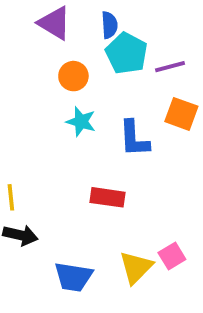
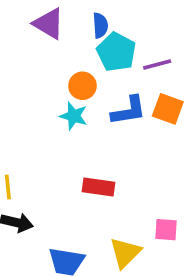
orange circle: (73, 76) -> (83, 86), moved
blue L-shape: (134, 139) -> (129, 111), moved, turned -96
pink square: (172, 256) -> (166, 230), moved, turned 35

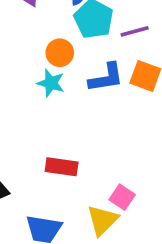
red rectangle: (98, 187) -> (62, 167), moved
pink square: (166, 230) -> (122, 197), moved, turned 30

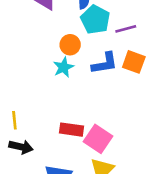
cyan star: (51, 83) -> (63, 67), turned 30
pink square: (122, 197) -> (98, 139), moved, size x1.5

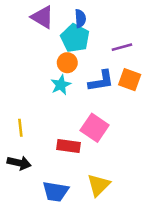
cyan pentagon: (95, 20) -> (75, 38), moved
yellow line: (14, 120) -> (20, 128), moved
pink square: (98, 139) -> (95, 128), moved

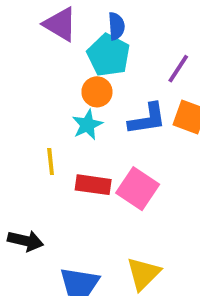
purple line: (122, 47) -> (178, 69), turned -42
yellow line: (20, 128) -> (51, 161), moved
red rectangle: (69, 146) -> (93, 185), moved

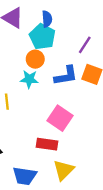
cyan star: (87, 125) -> (29, 79), turned 30
red rectangle: (93, 185) -> (47, 144), moved

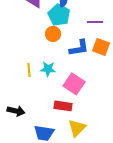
purple line: (85, 45) -> (95, 22), turned 56
cyan star: (29, 79) -> (48, 69), moved

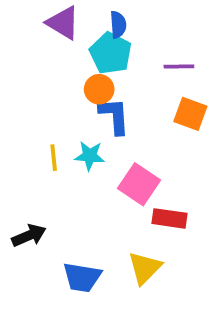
blue L-shape: (79, 48) -> (114, 116), moved, turned -85
red rectangle: (63, 106) -> (169, 218), moved
black arrow: (16, 111) -> (29, 236), turned -36

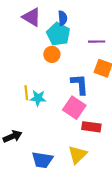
blue L-shape: (114, 116) -> (80, 84), moved
cyan star: (90, 156) -> (38, 98), moved

